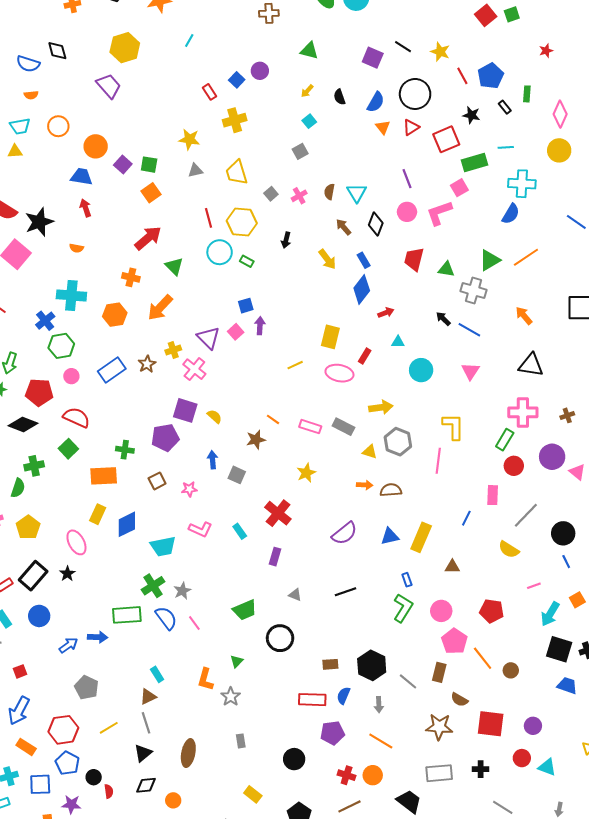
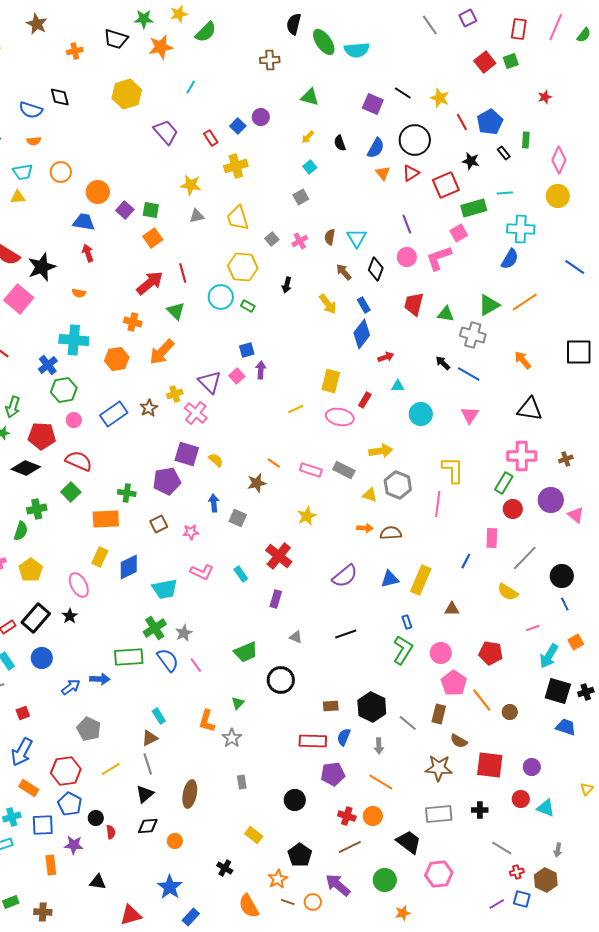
purple trapezoid: (109, 86) -> (166, 132), moved
red line: (208, 218) -> (183, 273), moved

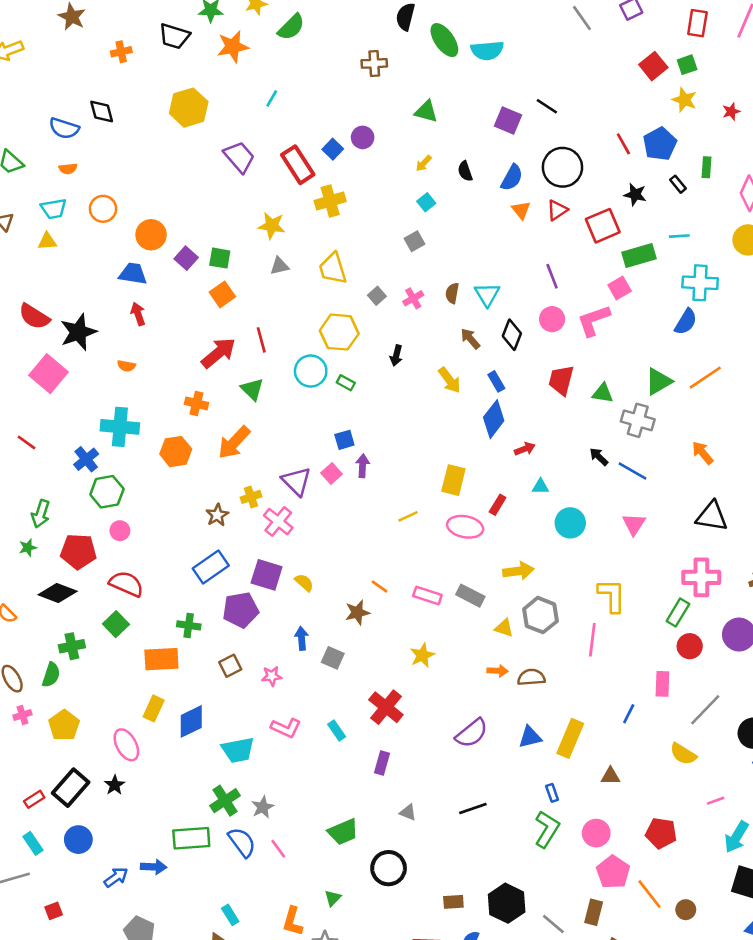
yellow star: (440, 98) -> (684, 100), moved
red rectangle: (211, 138) -> (298, 165), size x1.8
blue rectangle: (114, 414) -> (211, 567), moved

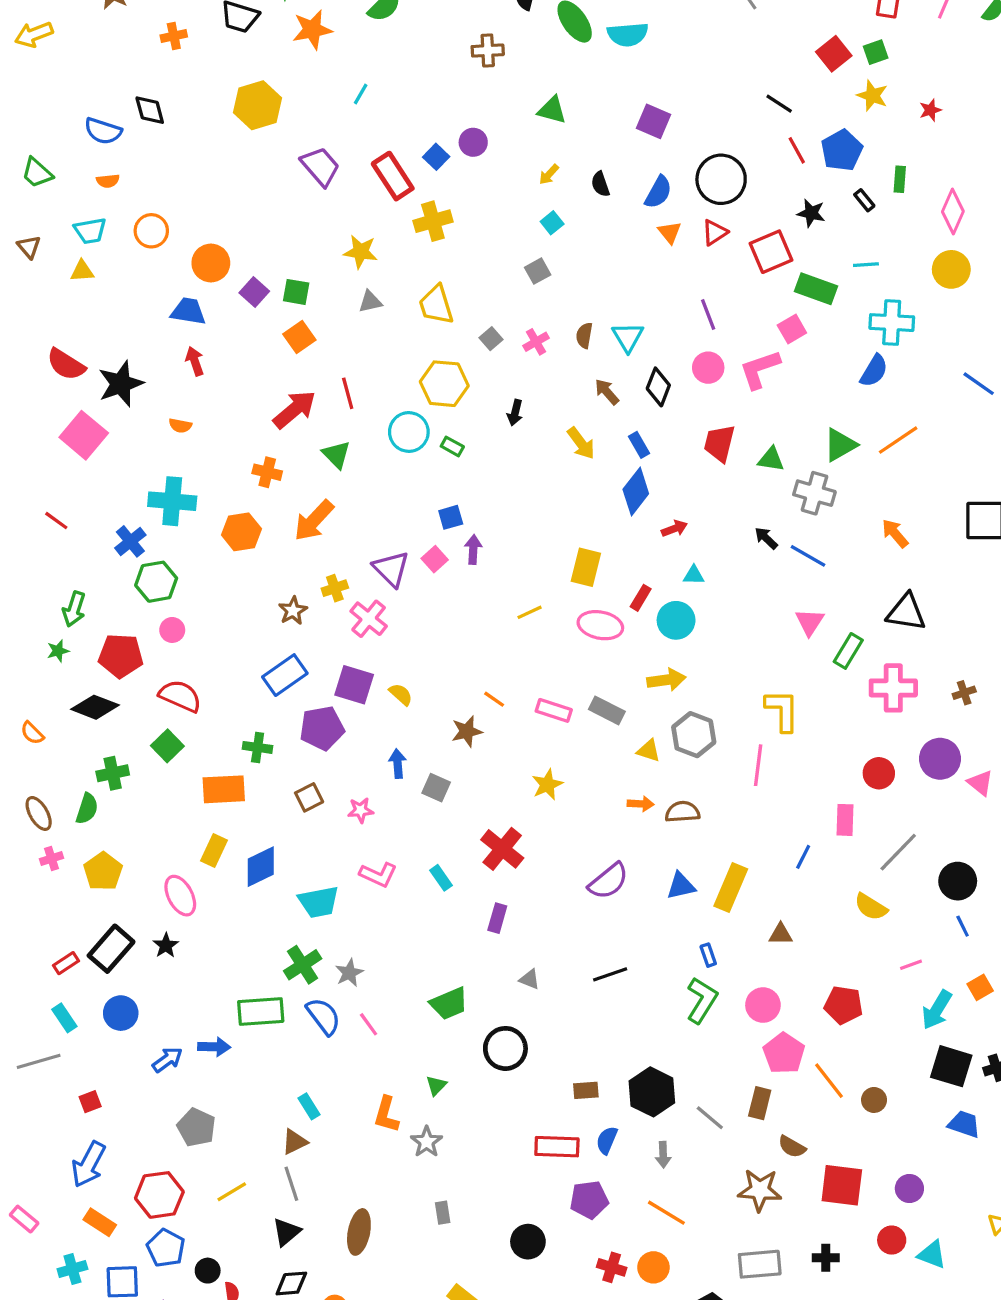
black line: (547, 106) -> (779, 104), moved
green rectangle: (639, 256) -> (816, 289), turned 36
cyan circle: (570, 523) -> (676, 620), moved
green rectangle: (678, 612) -> (848, 651), moved

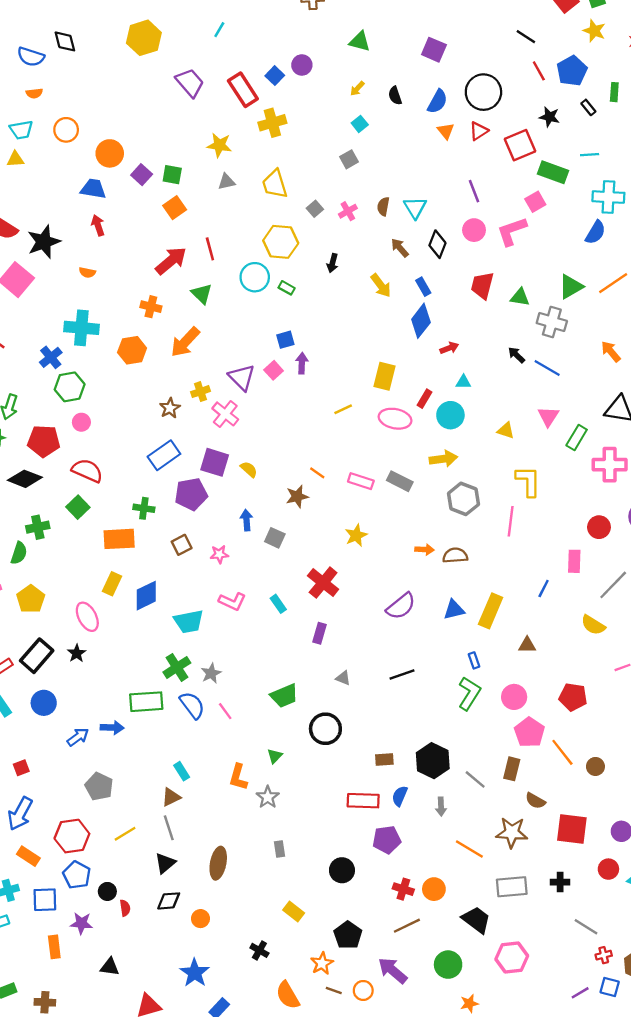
yellow triangle: (649, 751) -> (506, 430), moved
orange line: (666, 1213) -> (469, 849), moved

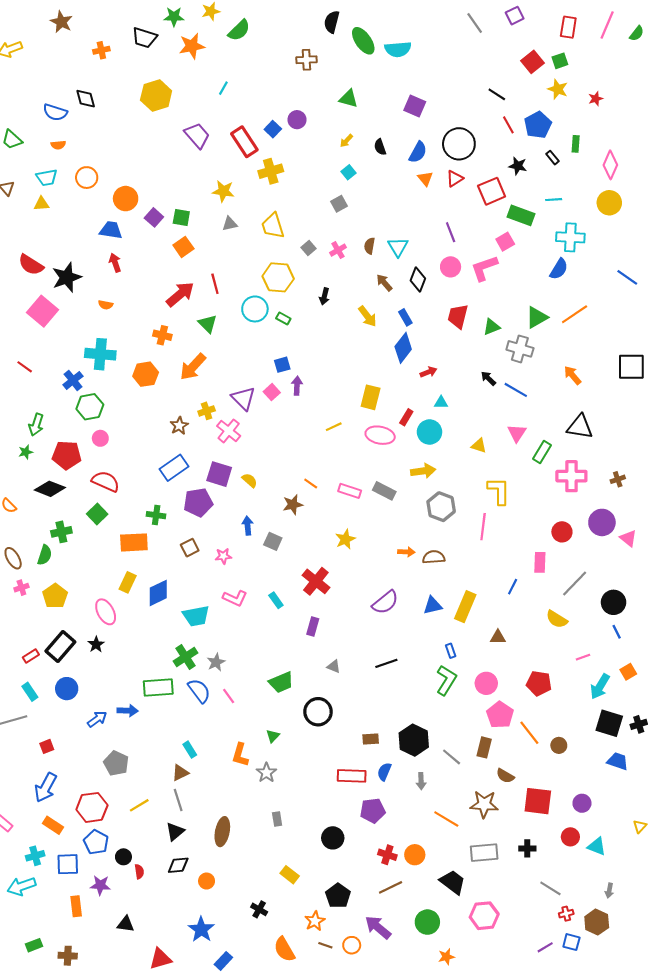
green triangle: (520, 297) -> (492, 327), turned -30

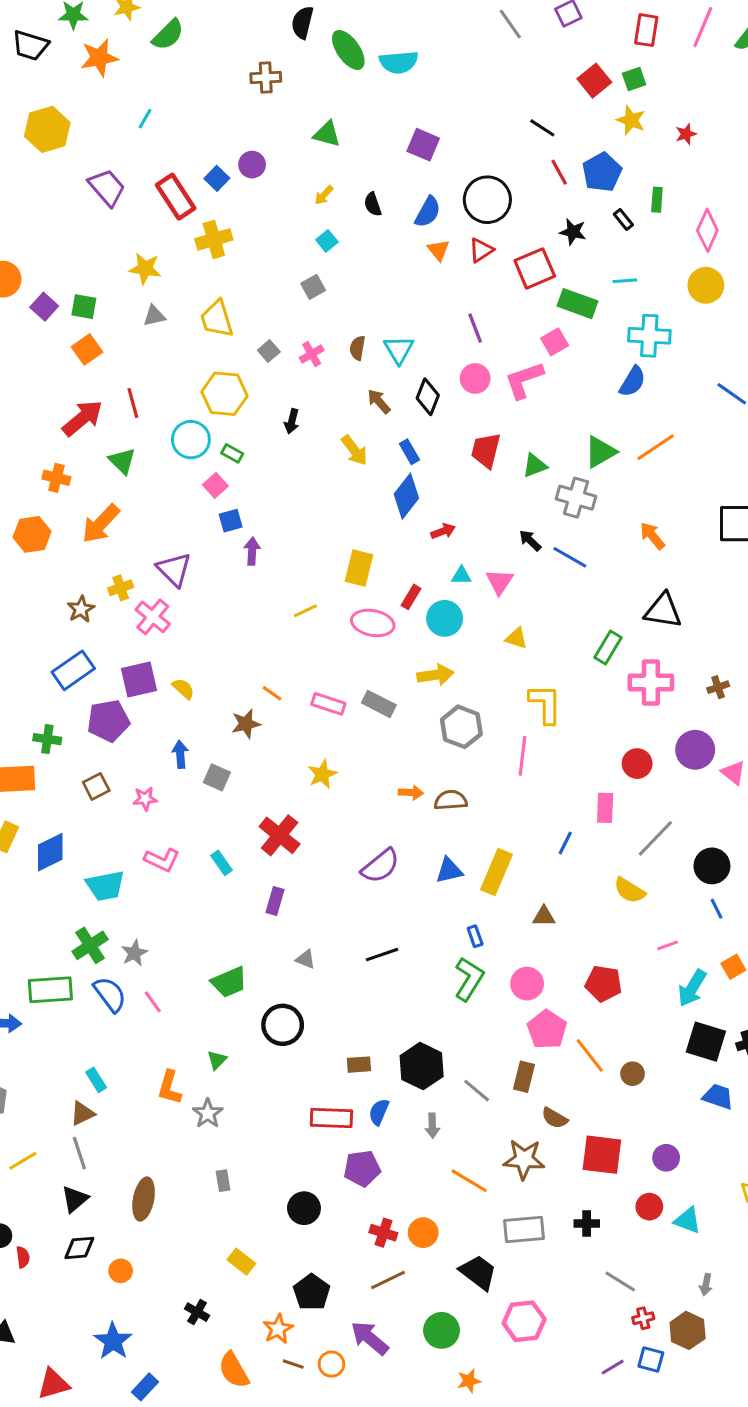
pink square: (272, 392) -> (215, 485), moved
pink triangle: (517, 433) -> (500, 582), moved
purple square: (219, 474) -> (139, 679), turned -30

